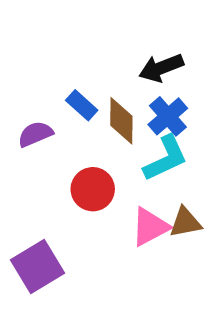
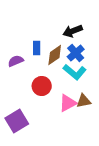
blue rectangle: (82, 105) -> (37, 48), turned 48
brown diamond: (121, 121) -> (55, 55), turned 55
cyan L-shape: (166, 158) -> (75, 72), turned 65

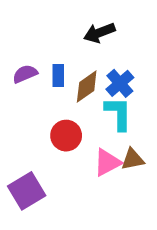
black arrow: (73, 31) -> (99, 33), moved
purple semicircle: (16, 61) -> (25, 74), moved
cyan L-shape: (75, 72) -> (118, 113), turned -130

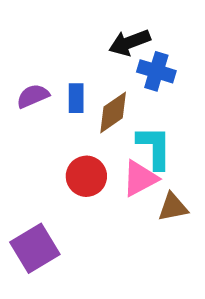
blue cross: (120, 83) -> (156, 71), moved, turned -32
pink triangle: (107, 162) -> (140, 178), moved

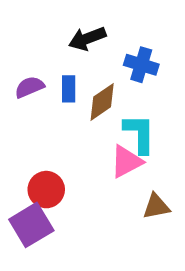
black arrow: (130, 42) -> (87, 39), moved
red circle: (86, 176) -> (46, 190), moved
brown triangle: (173, 207) -> (156, 206), moved

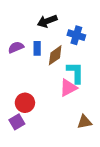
brown triangle: (156, 206) -> (84, 122), moved
purple square: (31, 225) -> (17, 122), size x0.7

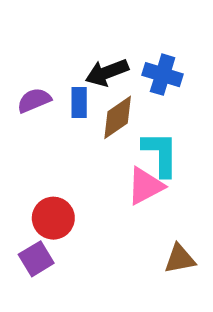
black arrow: (47, 21) -> (107, 72), moved

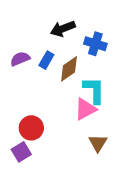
black arrow: (107, 72) -> (63, 29), moved
blue rectangle: (79, 102) -> (46, 60), turned 30
brown triangle: (180, 259) -> (98, 143), moved, turned -48

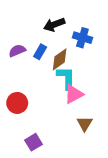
cyan L-shape: (94, 90) -> (66, 78), moved
red circle: (31, 128) -> (17, 103), moved
purple square: (21, 152) -> (34, 142), moved

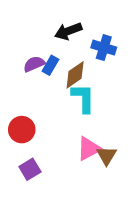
purple semicircle: (17, 51) -> (34, 64), moved
pink triangle: (74, 94) -> (89, 149), moved
purple square: (34, 142) -> (30, 169), moved

